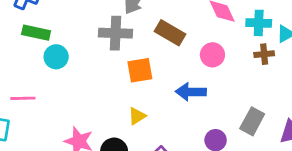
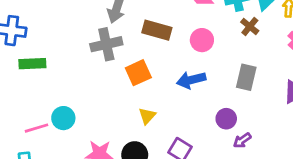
brown cross: (264, 54) -> (250, 26), turned -30
cyan circle: (56, 57) -> (63, 118), moved
gray rectangle: (252, 121) -> (246, 77), moved

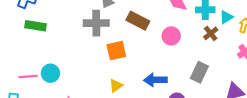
blue arrow: (191, 80) -> (155, 80), moved

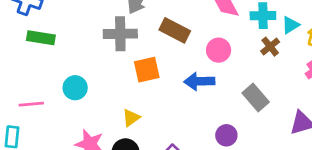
gray rectangle: (199, 72) -> (256, 97), turned -66
cyan circle: (50, 73) -> (75, 88), moved
blue arrow: (155, 80) -> (199, 81), moved
yellow triangle: (116, 86) -> (131, 118), moved

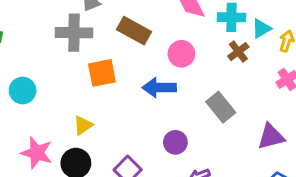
purple circle: (226, 135) -> (175, 142), moved

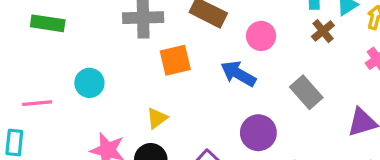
blue arrow: (159, 88) -> (238, 74), turned 32
purple circle: (175, 142) -> (258, 133), size x1.4

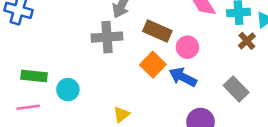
green rectangle: (48, 23) -> (34, 76), moved
pink circle: (261, 36) -> (187, 47), moved
orange square: (175, 60) -> (153, 65), moved, turned -30

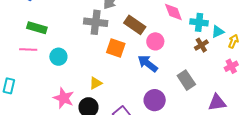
orange square: (153, 65) -> (116, 48), moved, turned -36
green rectangle: (34, 76) -> (37, 28), moved
pink line: (28, 107) -> (28, 50), moved

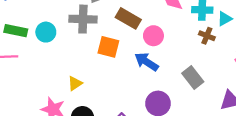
brown cross: (201, 45) -> (207, 36), turned -32
cyan circle: (58, 57) -> (46, 32), moved
yellow triangle: (96, 83) -> (75, 83), moved

